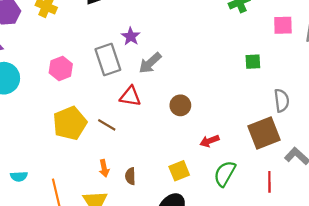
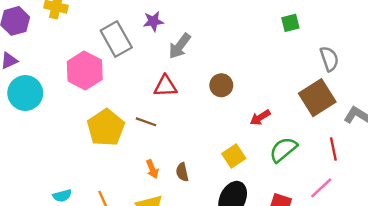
purple star: (131, 36) -> (153, 21), turned -30
gray rectangle: (108, 59) -> (116, 39), moved
pink hexagon: (61, 68) -> (85, 71), size x1.4
green semicircle: (225, 174) -> (283, 150), turned 32

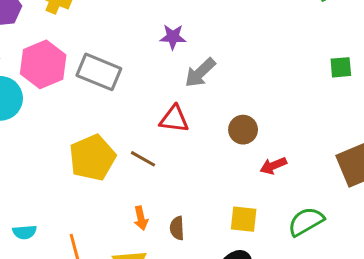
gray rectangle: (116, 39) -> (99, 72), moved, turned -48
pink hexagon: (85, 71) -> (43, 64), moved
red arrow: (260, 118) -> (273, 166), moved
yellow square: (234, 156) -> (244, 219), turned 30

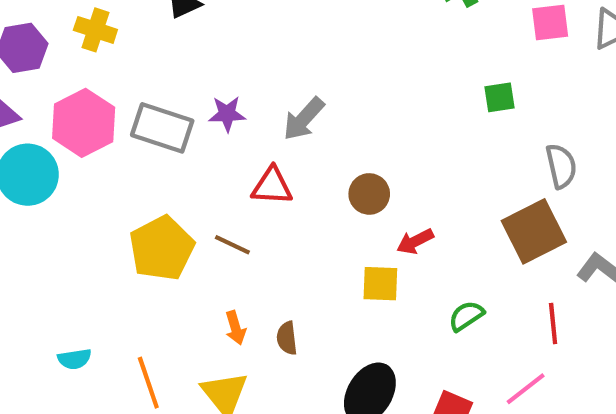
purple star: (173, 37) -> (227, 114), moved
yellow square: (244, 219) -> (380, 284), moved
green semicircle: (306, 221) -> (466, 316), size x0.7

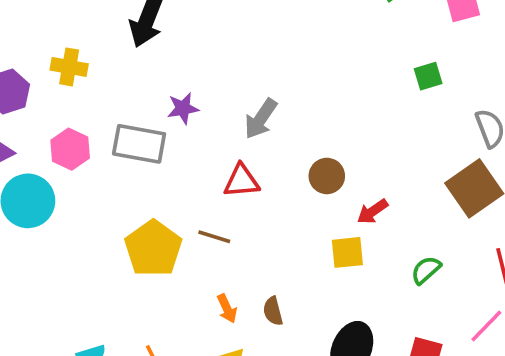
purple star: (227, 114) -> (183, 108), moved
pink hexagon: (84, 123) -> (70, 149), size x0.7

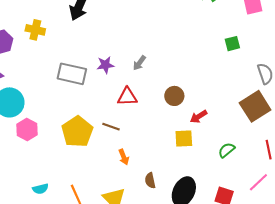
purple star: (183, 108) -> (105, 65), moved
gray arrow: (261, 119) -> (139, 63), size x0.7
pink hexagon: (70, 149) -> (27, 129), moved
orange arrow: (227, 309) -> (124, 157), moved
brown semicircle: (273, 311) -> (150, 180), moved

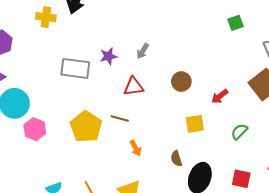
yellow cross: (35, 30) -> (46, 17), moved
red arrow: (199, 117) -> (220, 96), moved
brown semicircle: (150, 180) -> (176, 159), moved

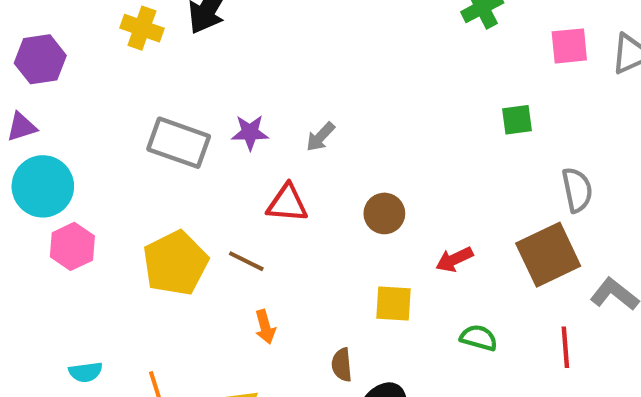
green semicircle: (239, 132) -> (479, 338), turned 48

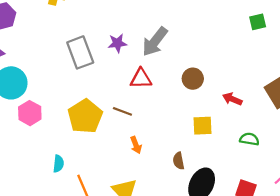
gray arrow: (320, 137) -> (155, 42), size x1.8
gray rectangle: (179, 143) -> (80, 52), turned 56
red arrow: (454, 259) -> (232, 99), turned 54
cyan semicircle: (86, 372) -> (58, 164), moved, turned -70

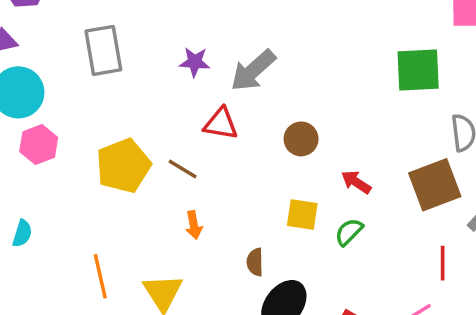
green square: (258, 22) -> (418, 70), size x1.8
gray rectangle: (80, 52) -> (103, 50), moved
green semicircle: (249, 139) -> (349, 232), moved, turned -66
cyan semicircle: (58, 164) -> (22, 233), moved

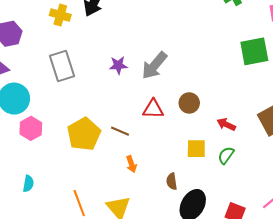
red triangle: (221, 124) -> (153, 109), moved

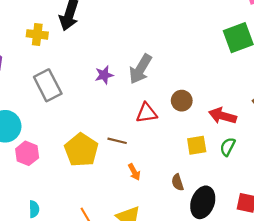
red arrow: (226, 124) -> (223, 116), size x1.4

